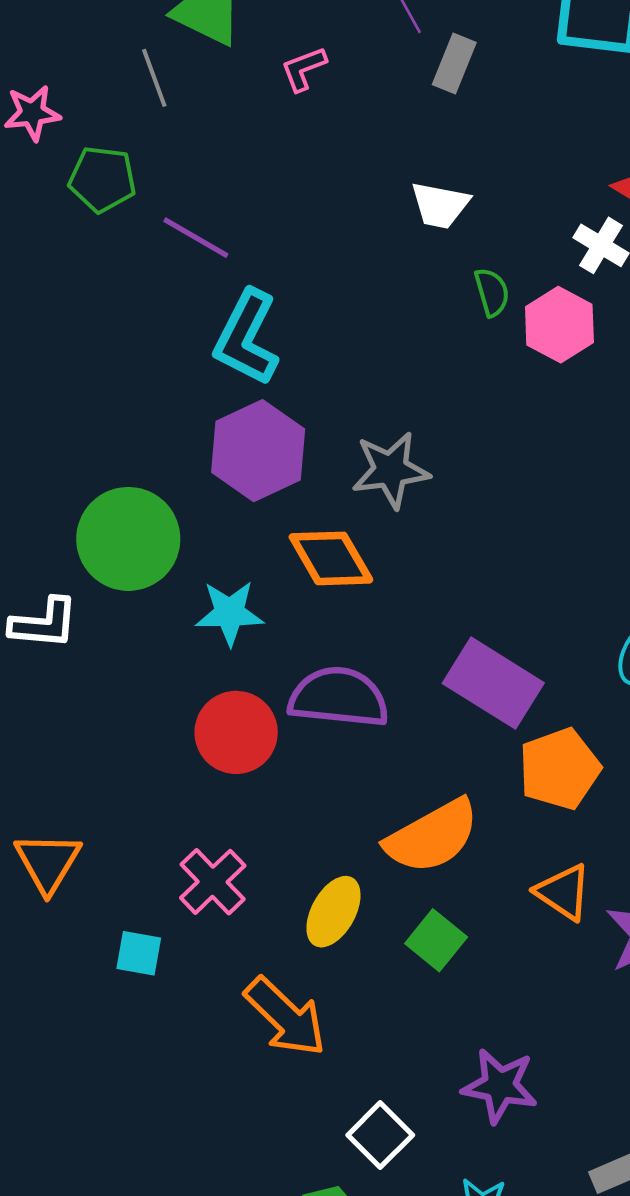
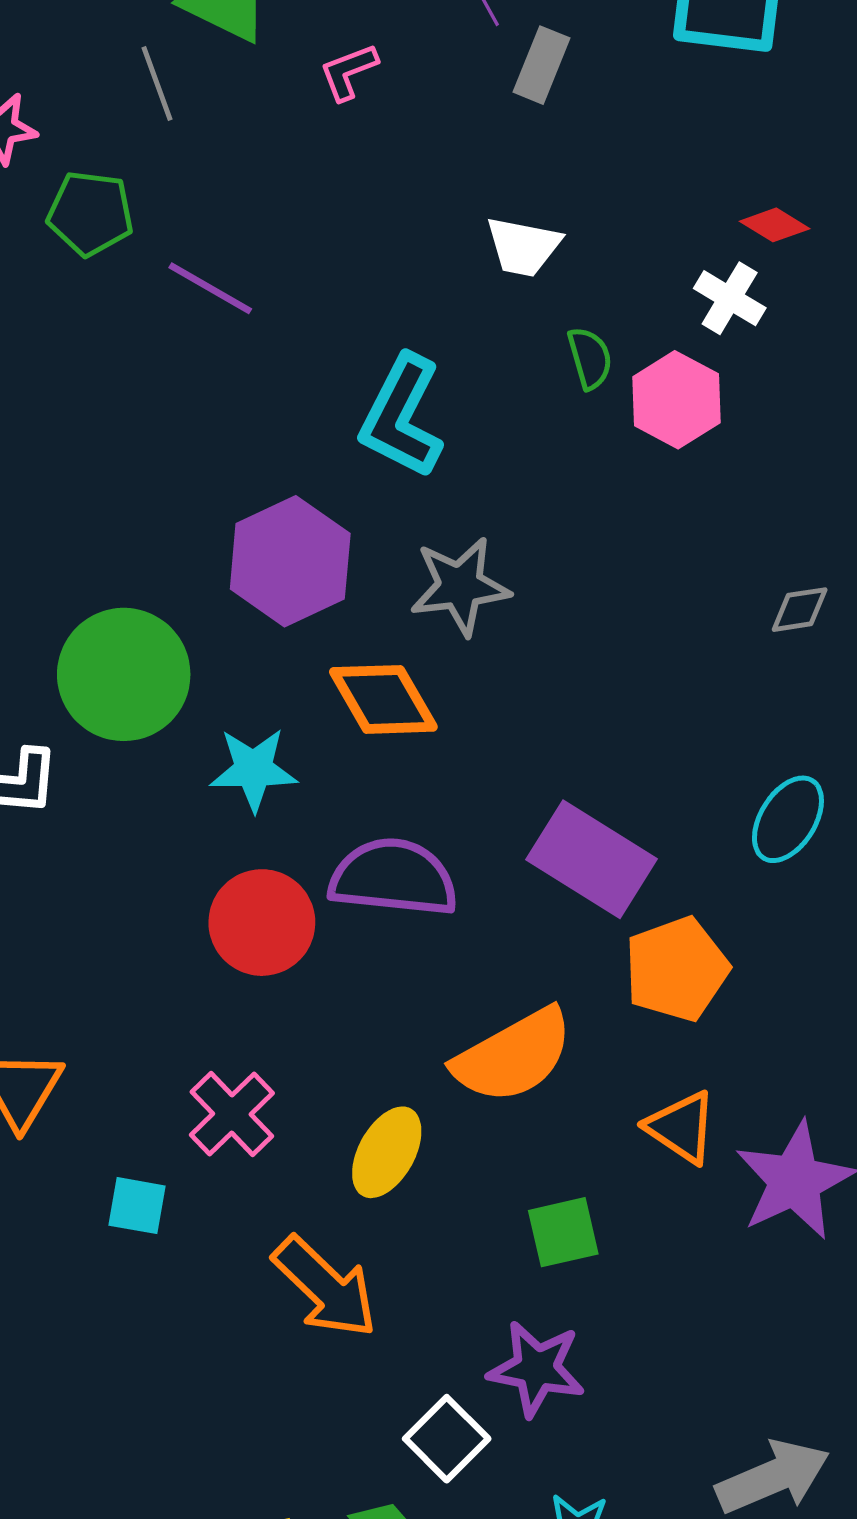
cyan L-shape: (246, 338) -> (402, 416), moved
green square: (436, 940) -> (563, 1232), moved, turned 38
purple star: (500, 1086) -> (537, 1369), moved

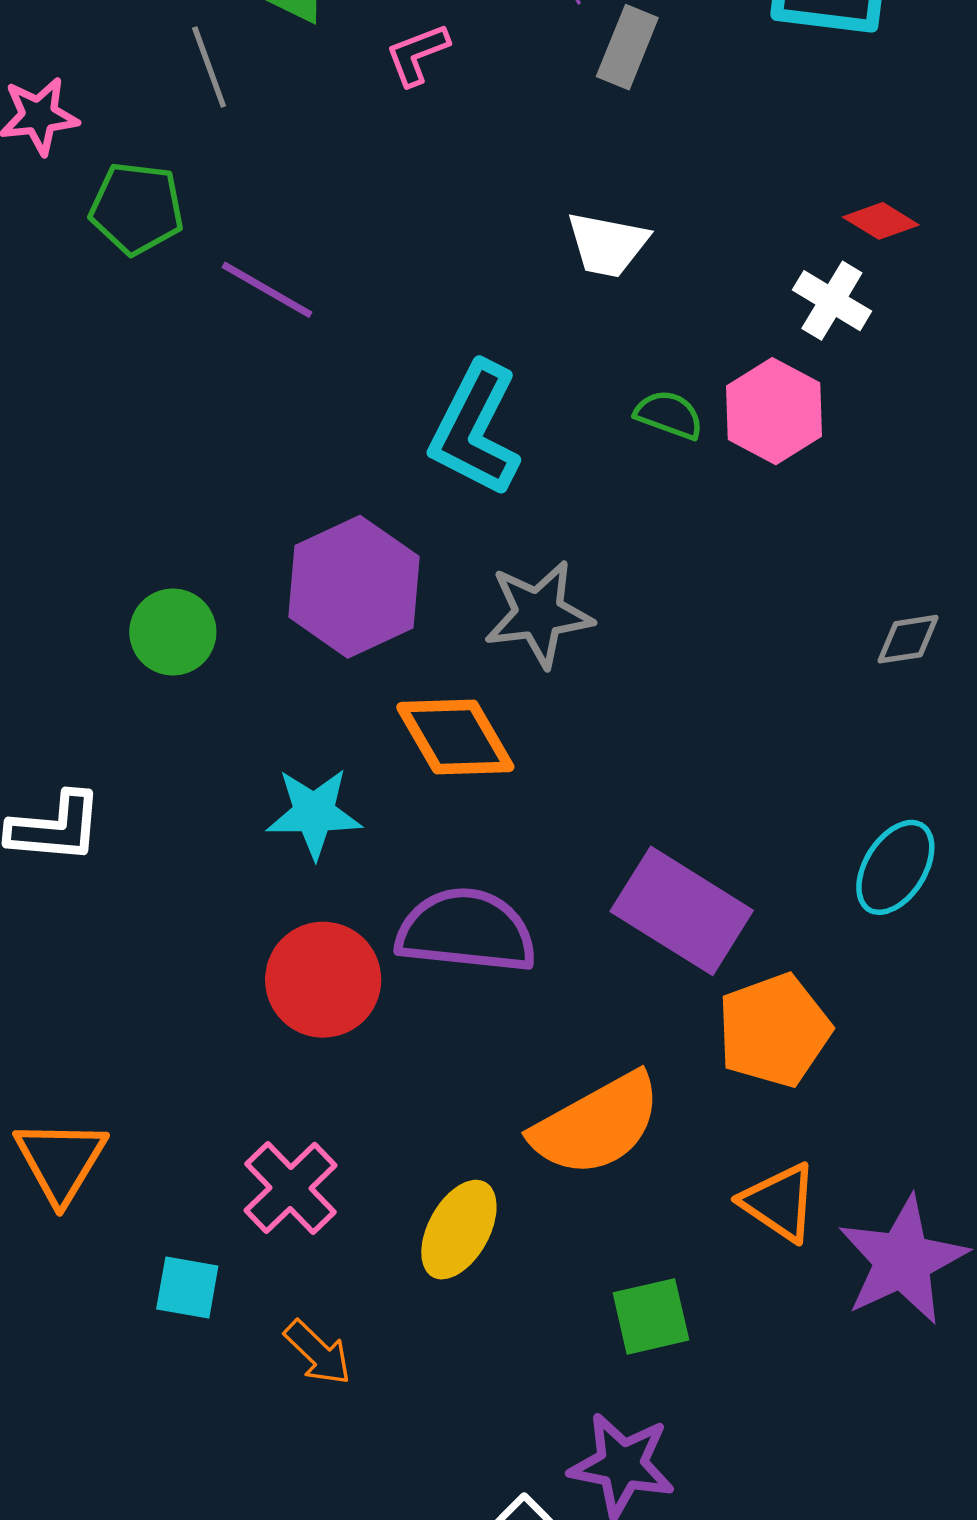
green semicircle: (590, 358) -> (669, 415), moved, turned -54
green circle: (124, 674) -> (173, 632), moved, size x0.6
orange arrow: (325, 1287) -> (318, 1353), moved, size x0.6

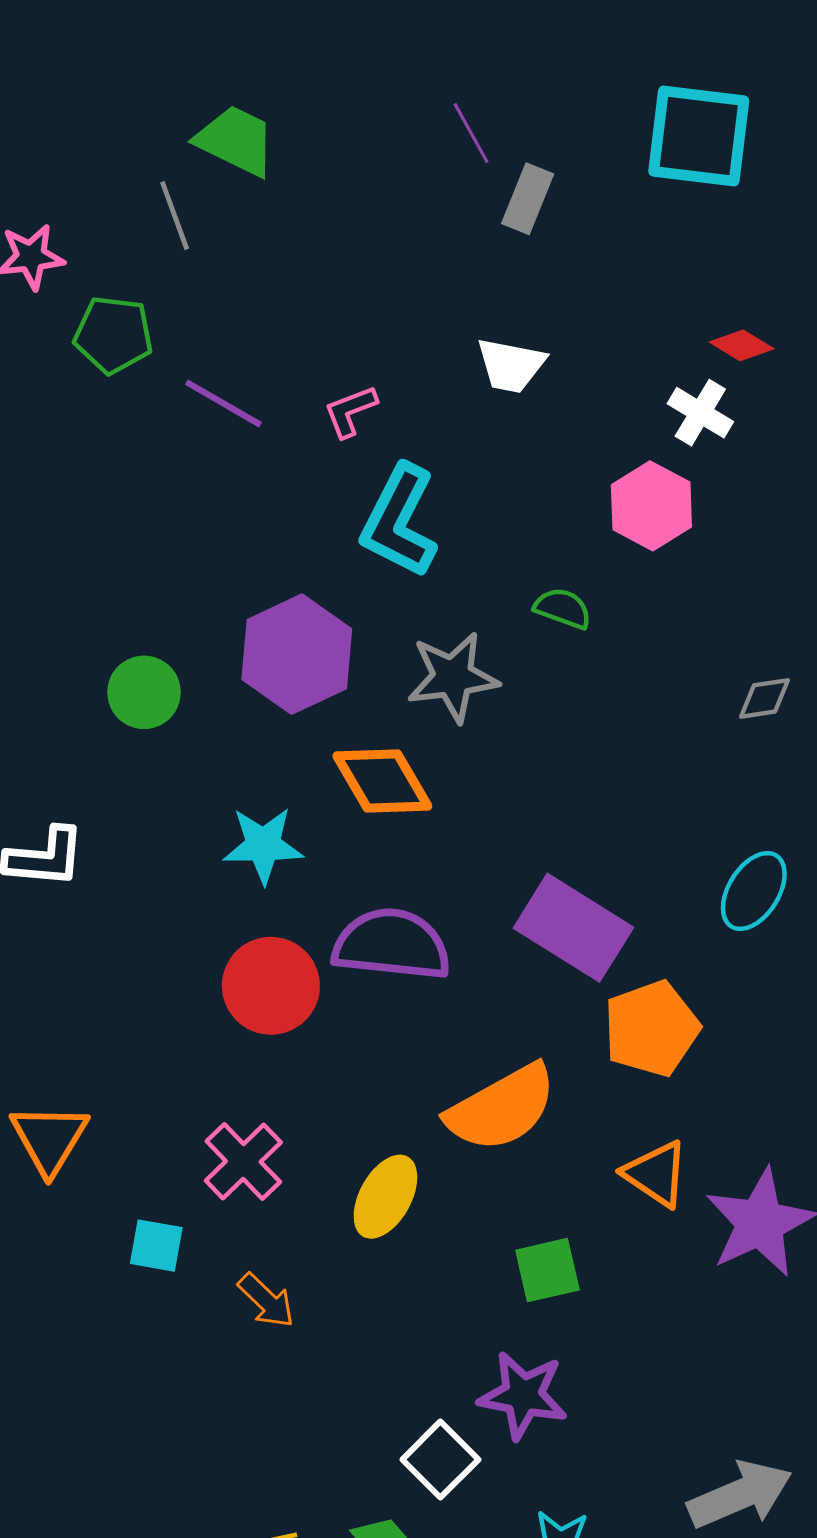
pink L-shape: (417, 54) -> (350, 411), moved
green semicircle: (669, 415) -> (563, 608), moved

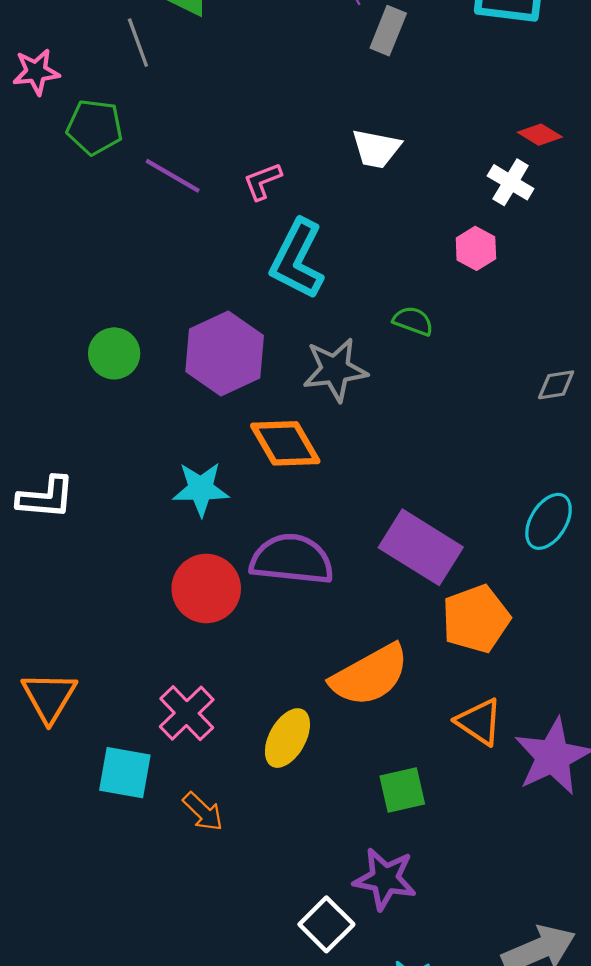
pink hexagon: (651, 506) -> (476, 248), size x0.7
green circle: (144, 692) -> (114, 353), moved
cyan square: (156, 1246) -> (125, 773), size x1.4

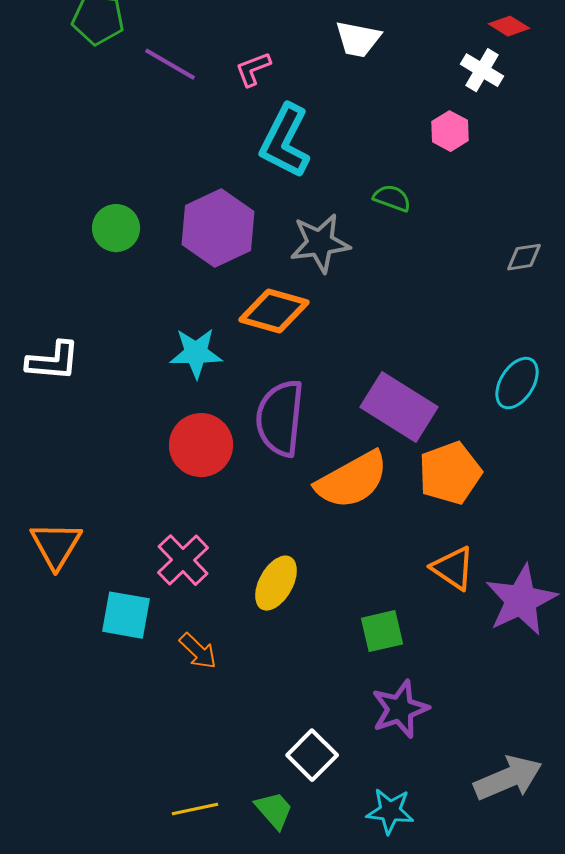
orange diamond: (285, 443) -> (274, 311), turned -44
purple semicircle: (292, 559) -> (280, 418), turned -90
orange semicircle: (370, 675) -> (352, 480), moved
purple star: (385, 879) -> (400, 709), moved, turned -30

